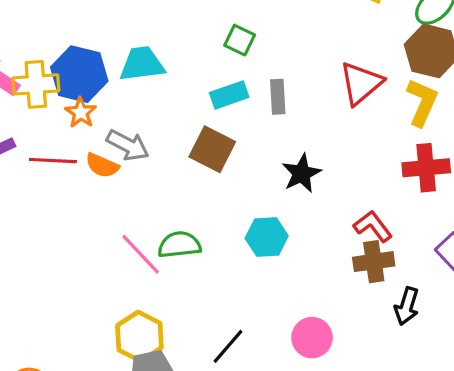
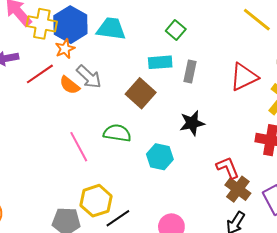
red line: (53, 161) -> (40, 74), turned -52
green semicircle: (179, 245) -> (117, 133), moved
brown cross: (374, 262) -> (238, 189), moved, turned 30
yellow hexagon: (139, 337) -> (96, 201), moved

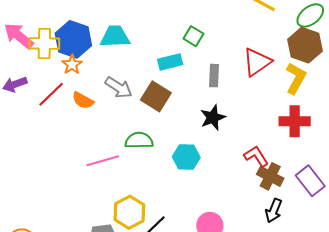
green square: (176, 30) -> (193, 36), moved
gray rectangle: (190, 71) -> (214, 76), moved
gray arrow: (89, 77) -> (119, 87), moved
pink line: (79, 147) -> (103, 161), turned -68

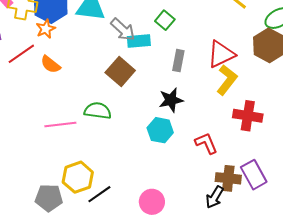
yellow L-shape: (296, 78) -> (227, 80), moved
gray arrow: (119, 87) -> (123, 30), moved
cyan hexagon: (186, 157) -> (160, 130), moved
brown cross: (270, 176) -> (228, 178), moved, turned -30

